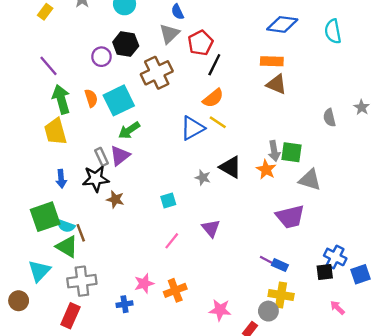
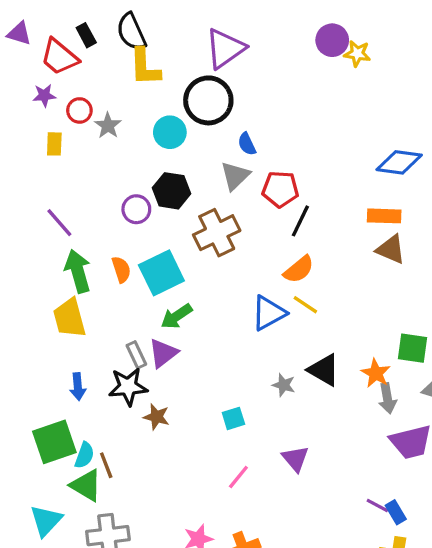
yellow rectangle: (45, 12) -> (54, 144), turned -35
red pentagon: (200, 43) -> (280, 189), turned 30
gray arrow: (274, 151) -> (387, 398), moved
cyan semicircle: (66, 226) -> (84, 455), turned -90
blue rectangle: (280, 265) -> (396, 512), turned 35

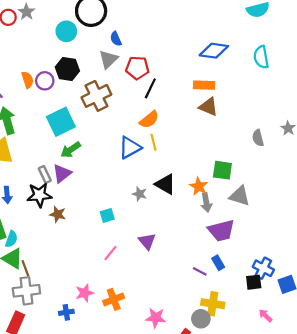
gray star: (108, 126) -> (26, 12), moved
orange semicircle: (121, 269) -> (28, 80), moved
yellow line: (305, 305) -> (154, 142), turned 42
brown line: (106, 465) -> (25, 268), moved
blue rectangle: (396, 512) -> (218, 263), moved

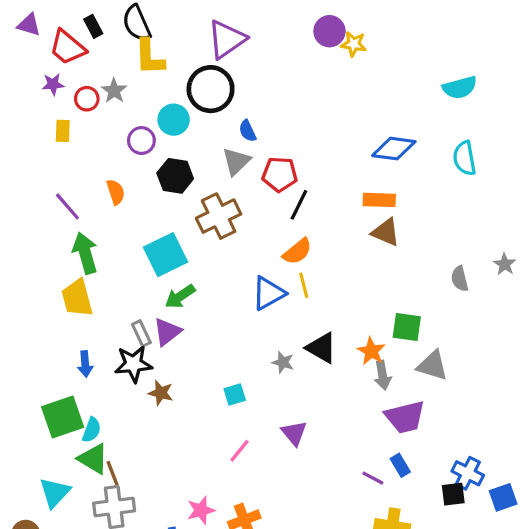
purple circle: (45, 81) -> (141, 141), moved

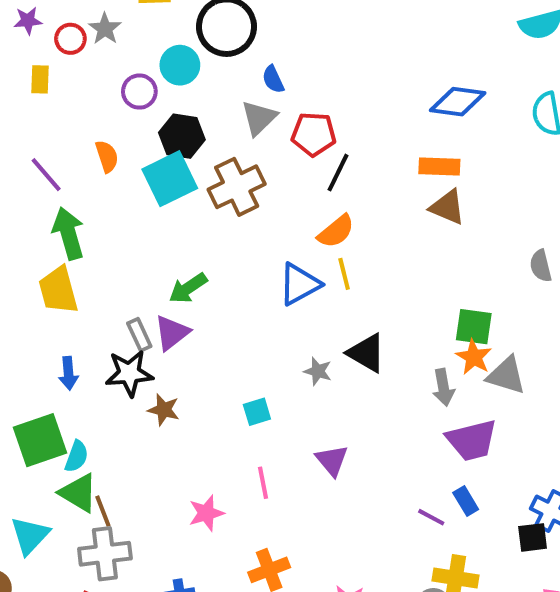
cyan square: (166, 255) -> (170, 179), moved
orange star: (371, 351) -> (474, 357), moved
pink line: (239, 451) -> (263, 483), turned -50
pink star: (201, 510) -> (206, 513), moved

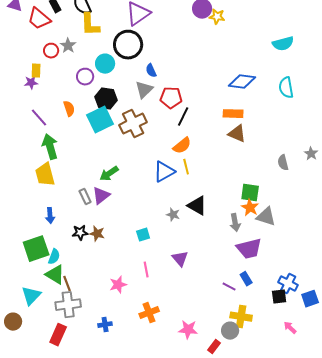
purple star: (28, 21) -> (31, 83), moved
black star: (129, 373) -> (80, 233), moved, size x0.7

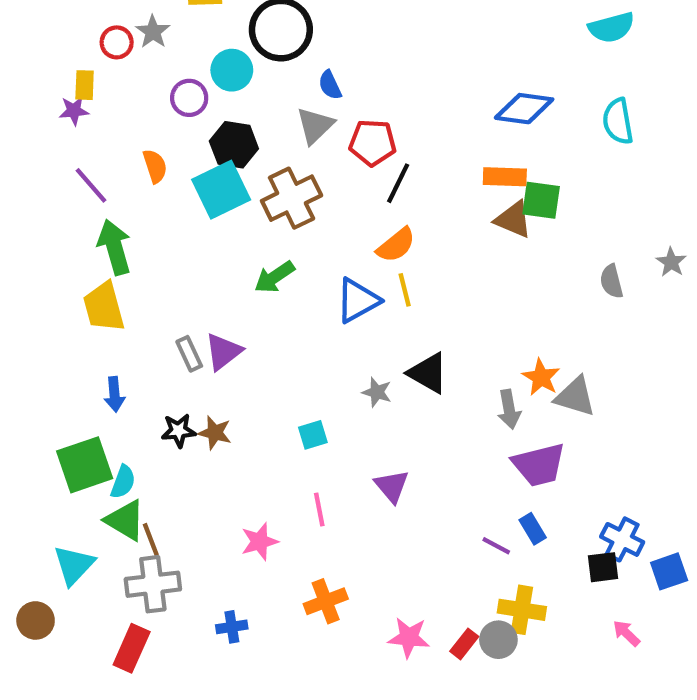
green arrow: (109, 174) -> (274, 277), moved
green square: (250, 193) -> (541, 200), moved
red rectangle: (214, 347) -> (464, 644), moved

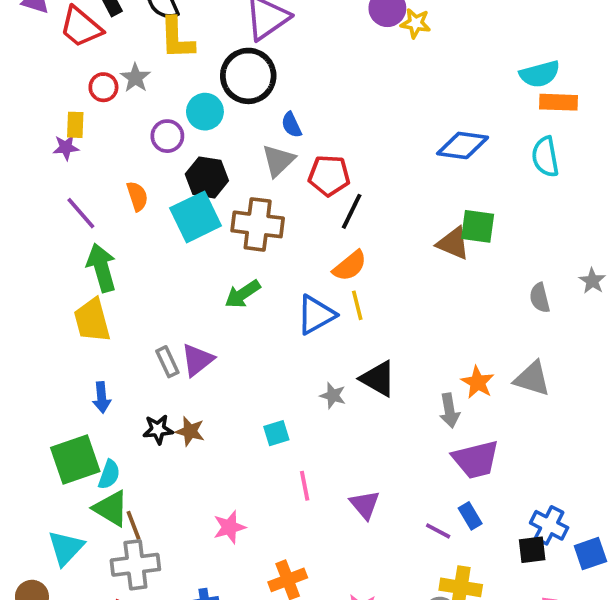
orange rectangle: (505, 177) -> (558, 102), moved
brown cross: (292, 198) -> (258, 224), turned 33
gray triangle: (575, 397) -> (532, 379), moved
purple triangle: (392, 486) -> (365, 505), moved
pink line: (319, 510) -> (305, 486), moved

